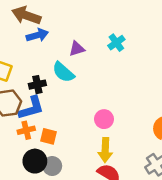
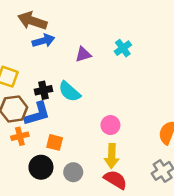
cyan semicircle: (63, 72) -> (70, 92), moved
orange cross: (26, 130) -> (20, 136), moved
gray circle: (52, 166) -> (73, 172), moved

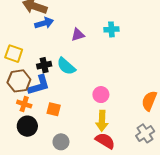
cyan cross: (123, 48) -> (111, 29), turned 32
orange cross: (20, 136) -> (24, 104), turned 32
black circle: (41, 167) -> (27, 126), moved
gray circle: (73, 172) -> (61, 142), moved

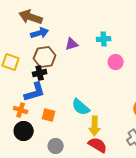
cyan semicircle: (66, 66) -> (81, 107), moved
brown hexagon: (19, 81) -> (45, 57), moved
pink circle: (101, 95) -> (116, 62), moved

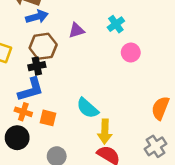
cyan cross: (104, 39) -> (116, 24), turned -32
orange cross: (21, 110) -> (23, 112), moved

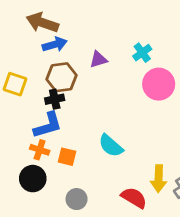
pink circle: (131, 53) -> (159, 84), size x1.5
yellow arrow: (105, 132) -> (159, 179), moved

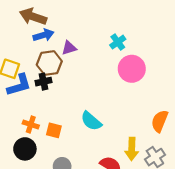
purple triangle: (98, 59) -> (69, 48), moved
blue L-shape: (48, 125) -> (19, 85), moved

